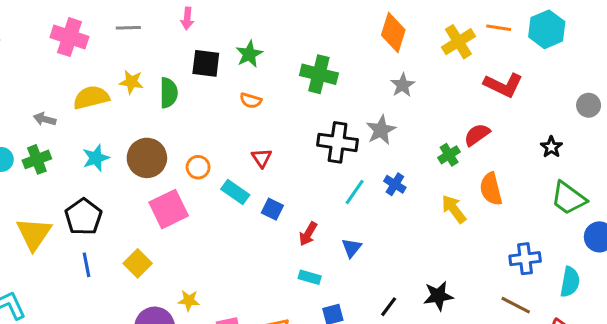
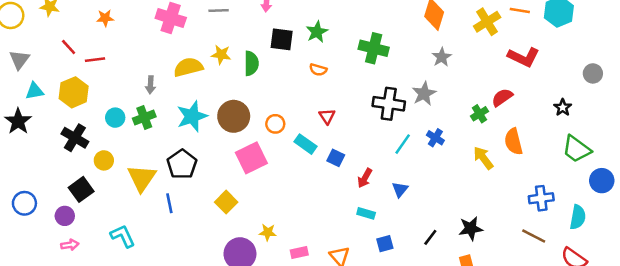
gray arrow: (45, 119) -> (150, 85), turned -102
cyan star: (96, 158) -> (192, 116), size x1.4
blue line: (86, 265) -> (169, 203), moved

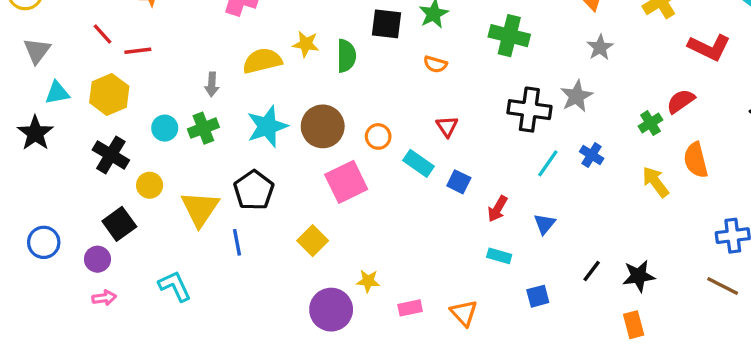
black line: (430, 237) -> (592, 271), moved
blue square: (385, 244) -> (538, 296), moved

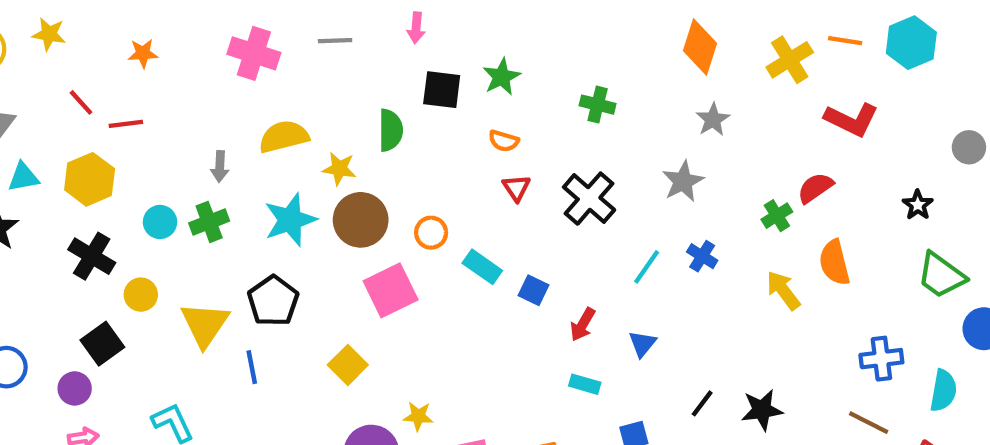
green cross: (509, 36) -> (598, 105), size x0.7
yellow star: (306, 44) -> (339, 169), moved
black cross: (529, 110) -> (589, 199), moved, turned 33
red triangle: (447, 126) -> (516, 188), moved

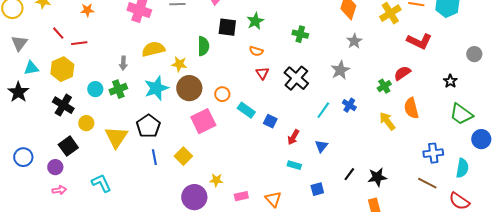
blue line: (252, 367) -> (154, 157), moved

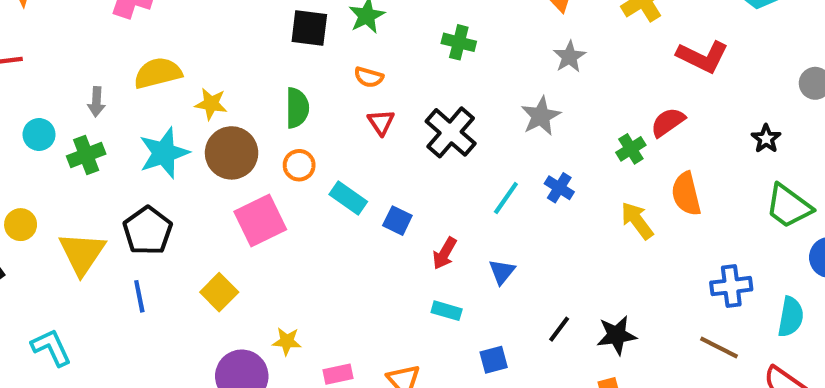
green semicircle: (203, 46) -> (297, 108), moved
cyan circle: (95, 89) -> (39, 135), moved
blue line: (154, 157) -> (139, 296), moved

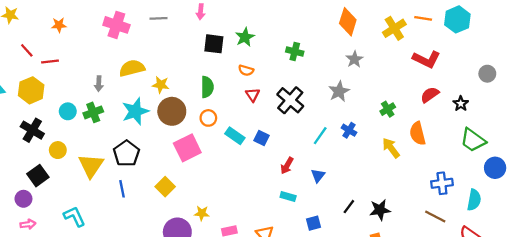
red semicircle: (668, 122) -> (430, 95), moved
cyan circle: (39, 135) -> (68, 111), moved
blue square: (397, 221) -> (261, 138), moved

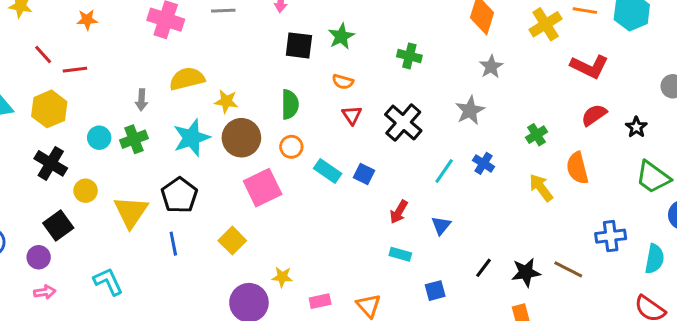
brown line: (435, 216) -> (568, 269), moved

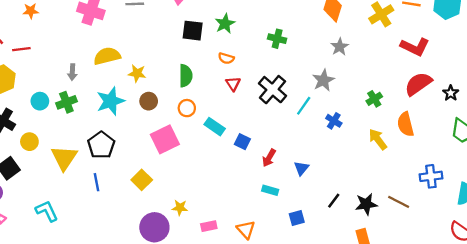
red semicircle: (594, 115) -> (418, 84), size x1.4
brown circle: (241, 138) -> (149, 101), size x0.6
cyan line: (444, 171) -> (304, 106), moved
blue square: (364, 174) -> (242, 142), moved

